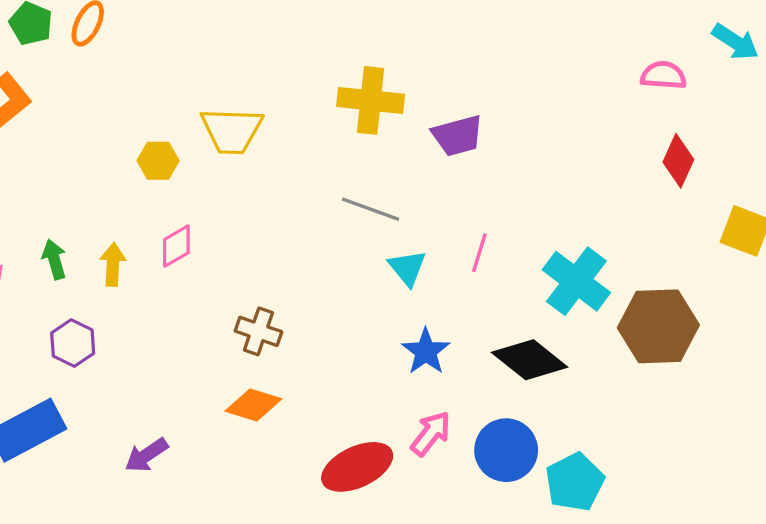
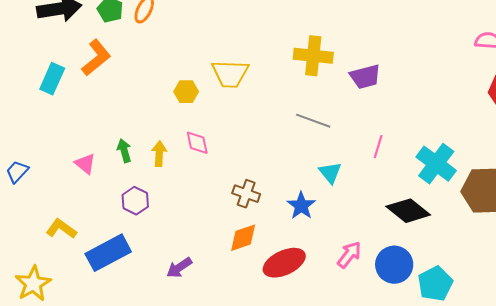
pink diamond: (176, 246) -> (197, 143), turned -72
cyan triangle: (407, 268) -> (330, 173), moved
blue star: (426, 351) -> (301, 206), moved
orange diamond: (253, 405) -> (243, 238), turned -36
red ellipse: (357, 467) -> (284, 263), moved

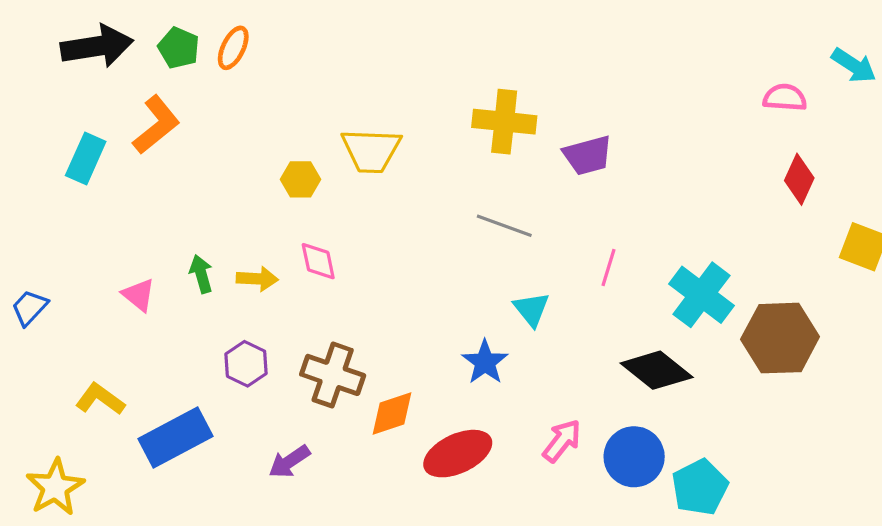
yellow arrow: (159, 154) -> (257, 279), turned 90
brown cross: (246, 194) -> (333, 375), moved, size x1.4
purple hexagon: (135, 201) -> (246, 364), moved

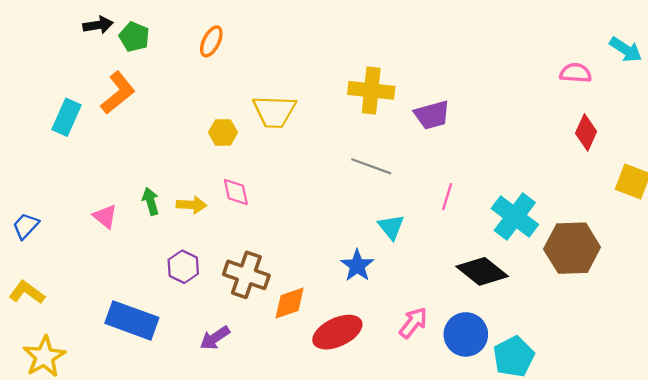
black arrow: (97, 46) -> (98, 25), moved, size x0.6
orange ellipse: (233, 48) -> (211, 41), moved
yellow L-shape: (100, 399) -> (27, 292), moved
blue rectangle: (175, 438) -> (132, 320), turned 48

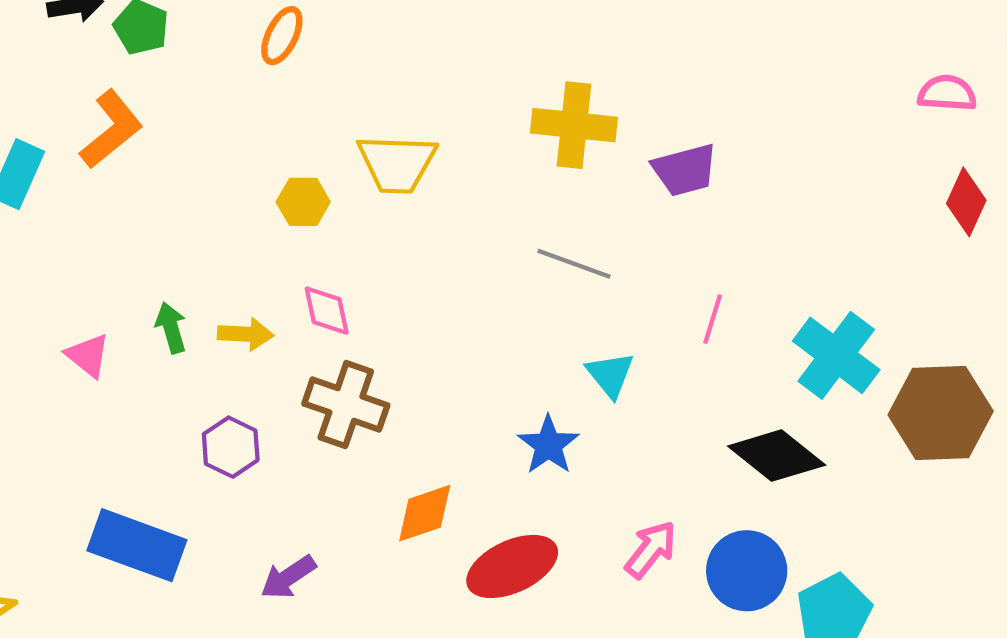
brown cross: (246, 275) -> (346, 404), moved

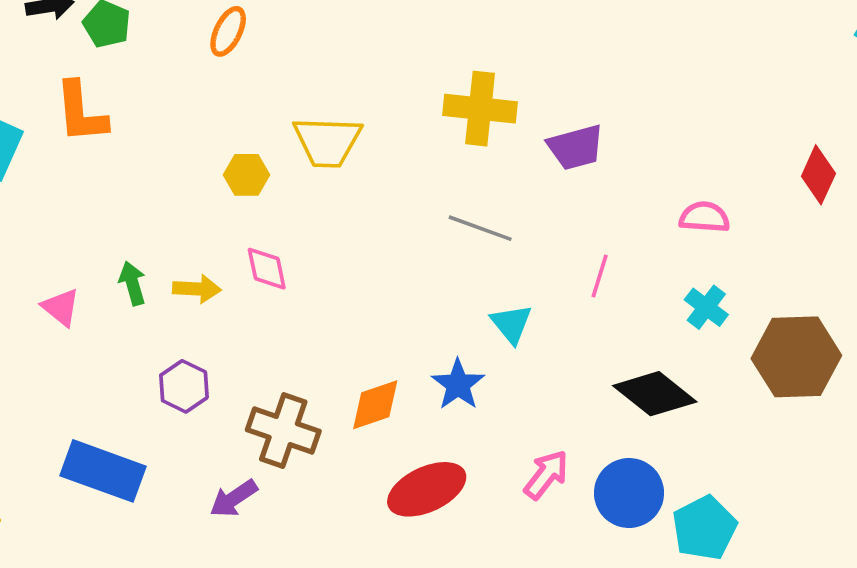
pink semicircle: (947, 93) -> (704, 217), moved
orange L-shape: (111, 129) -> (81, 112), turned 124
cyan cross: (836, 355) -> (706, 307), size x0.6
brown cross: (346, 404) -> (283, 430), moved
orange diamond: (425, 513) -> (375, 405), moved

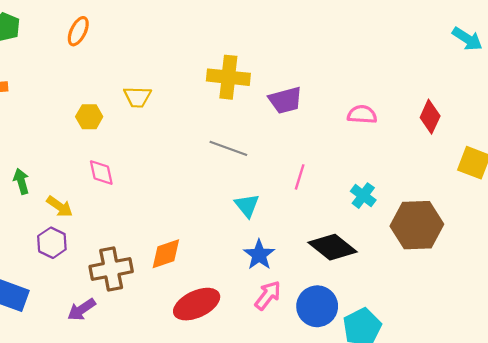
yellow trapezoid: (327, 142) -> (137, 97), size x0.7
pink semicircle: (704, 217) -> (362, 114), moved
yellow arrow: (197, 289) -> (60, 207), moved, turned 32
blue star: (458, 384) -> (259, 255), moved
brown cross: (283, 430) -> (111, 269), turned -30

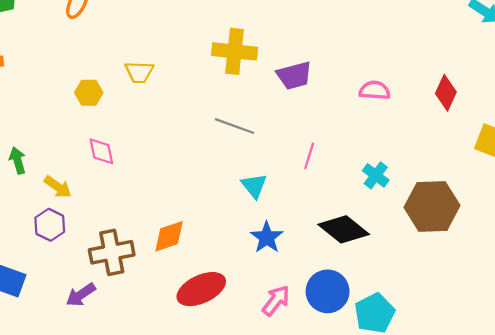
pink arrow: (268, 295) -> (276, 301), moved

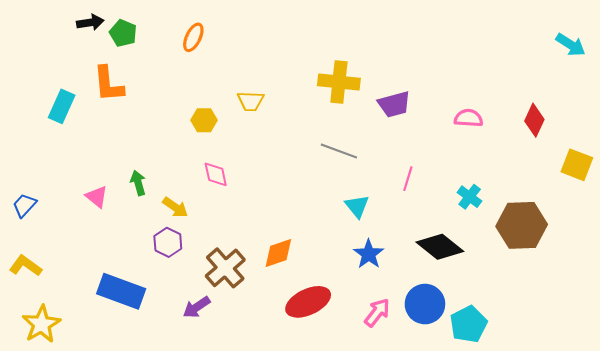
brown cross: (112, 252) -> (225, 268), turned -30

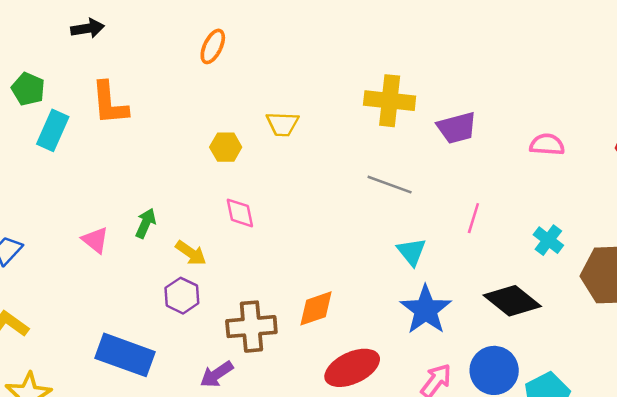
green pentagon: (123, 33) -> (28, 89), moved
green arrow: (138, 183) -> (146, 223), turned 40
blue star: (369, 254) -> (426, 310), size x1.4
brown cross: (225, 268) -> (251, 327), turned 36

